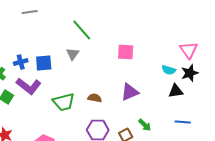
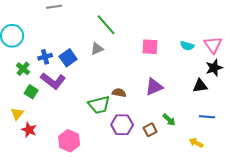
gray triangle: (73, 54) -> (97, 49), turned 32
blue square: (44, 63) -> (68, 58), turned -30
cyan semicircle: (169, 70) -> (187, 46), moved
green trapezoid: (64, 102) -> (99, 105), moved

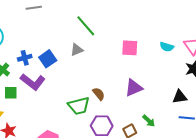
black triangle: (200, 86) -> (180, 97), moved
green square: (31, 92) -> (11, 93), turned -32
brown semicircle: (119, 93) -> (99, 94), turned 40

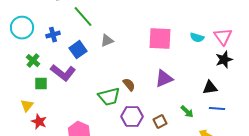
green line: (86, 26) -> (83, 17), moved
pink square: (130, 48) -> (160, 39), size x1.4
blue cross: (25, 58) -> (53, 35), moved
green arrow: (149, 121) -> (187, 112), moved

